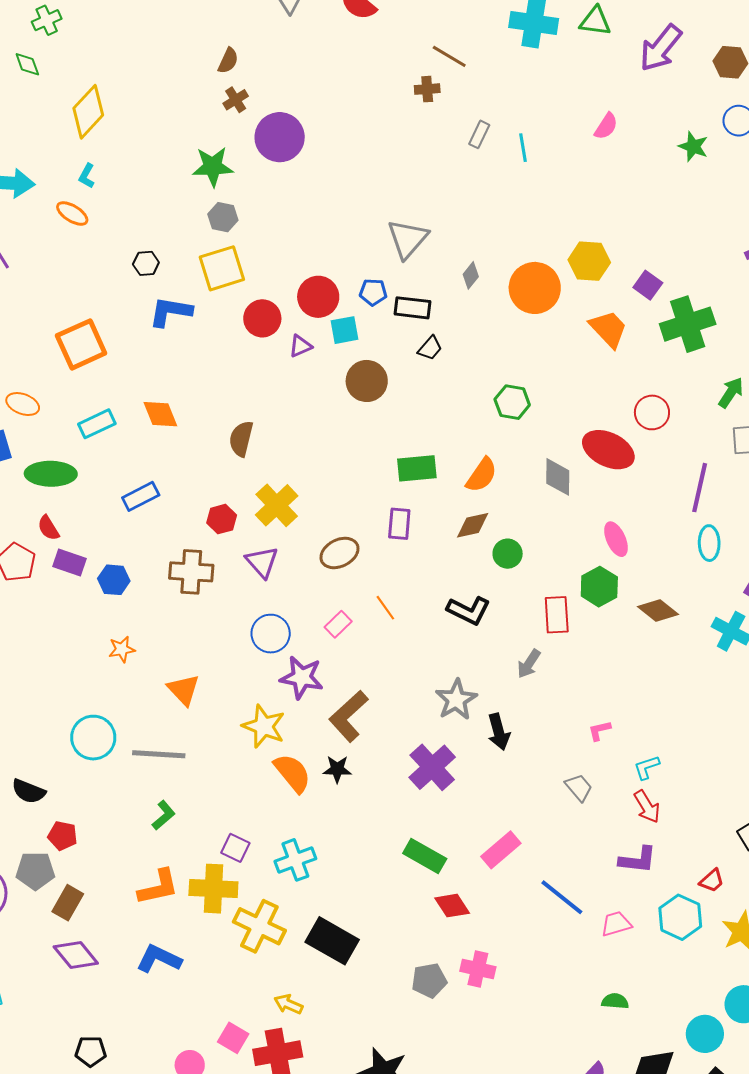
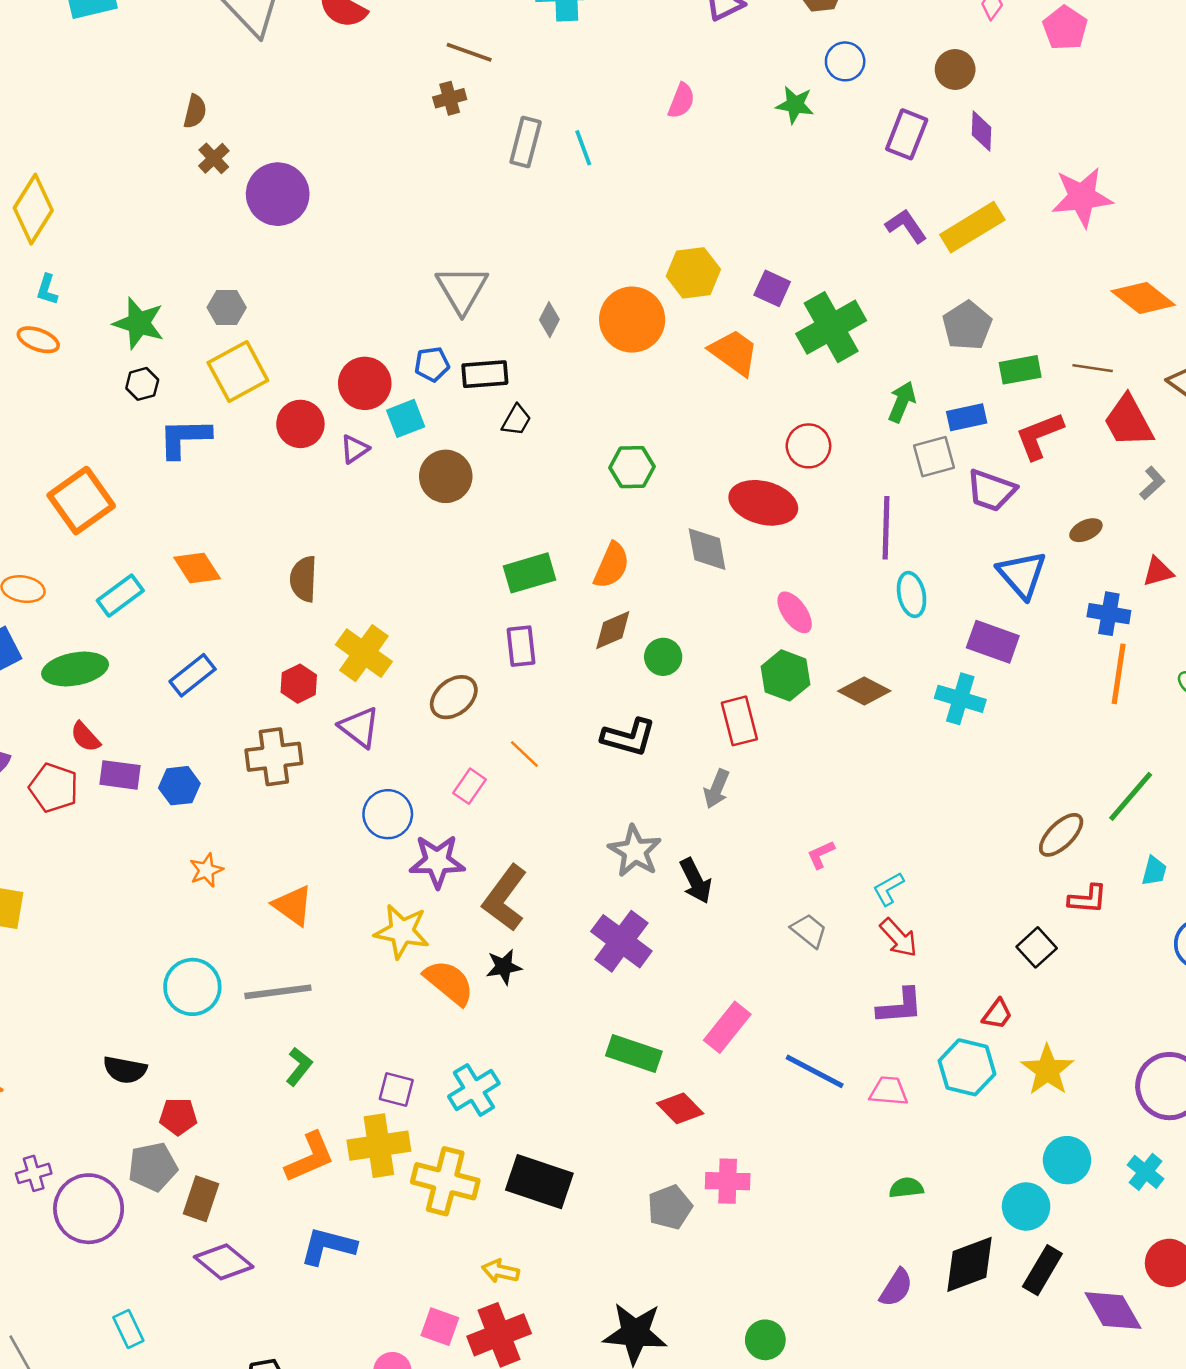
gray rectangle: (479, 134) -> (526, 142), size x1.4
green star: (213, 167) -> (139, 323), moved, turned 30
pink trapezoid: (616, 924) -> (889, 1091), turned 32

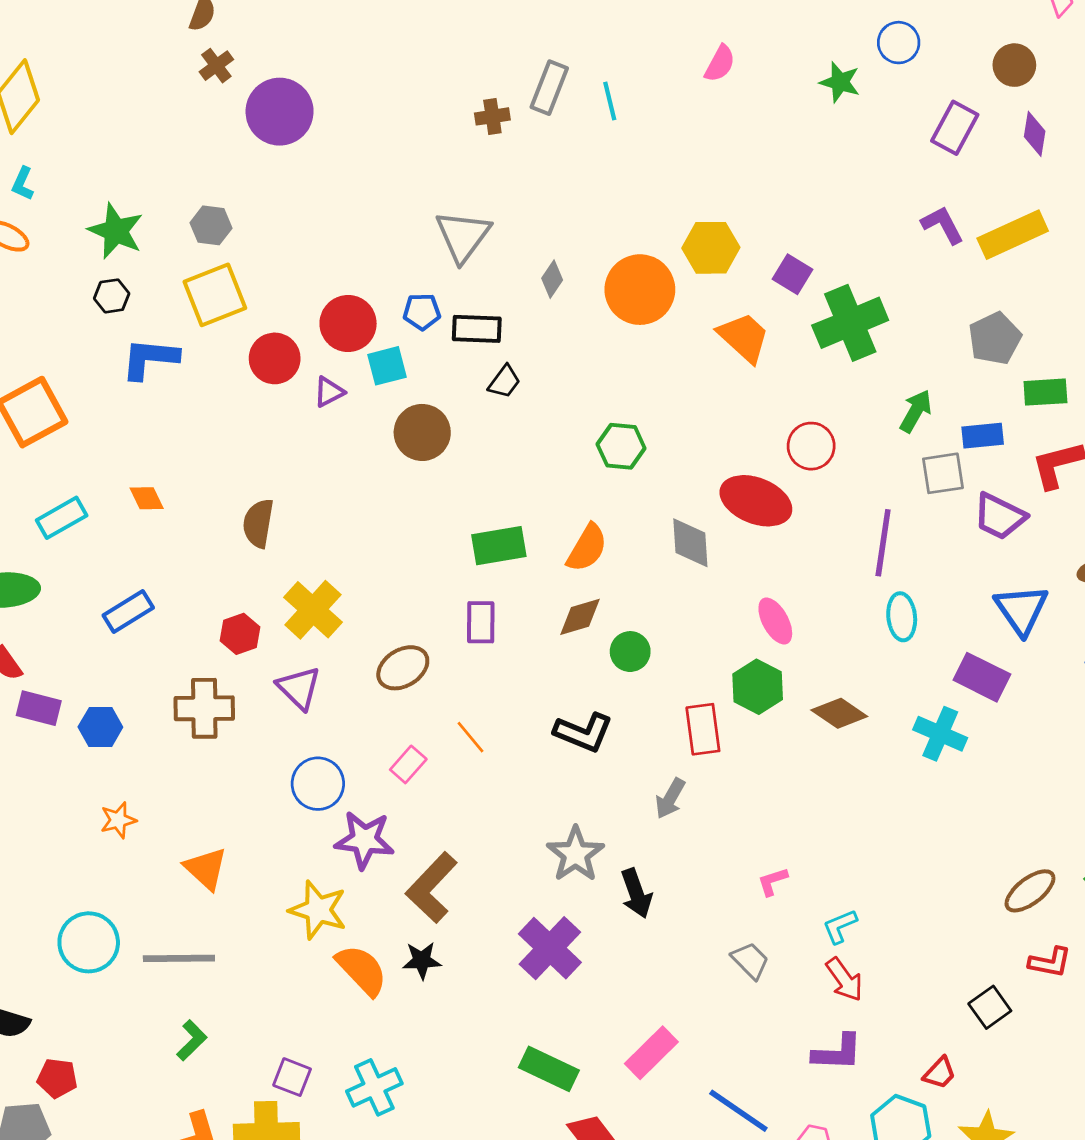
brown cross: (450, 98) -> (492, 116), moved
orange diamond: (197, 568) -> (147, 498), size x0.7

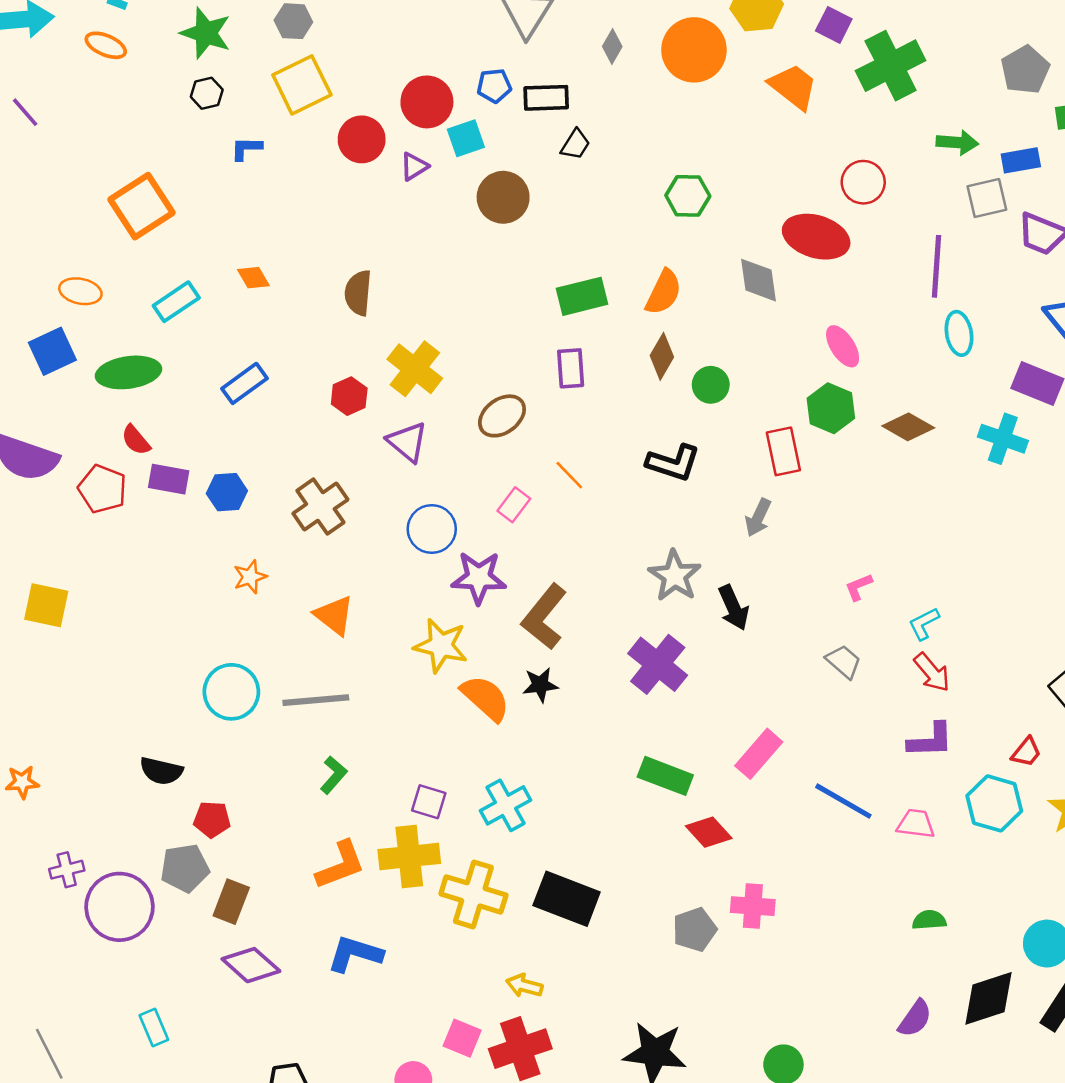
blue L-shape: (150, 359) -> (246, 148), size x0.6
green arrow: (916, 411) -> (957, 142), turned 69
brown diamond: (580, 617) -> (662, 356), turned -39
brown cross: (204, 708) -> (320, 506), moved, turned -30

